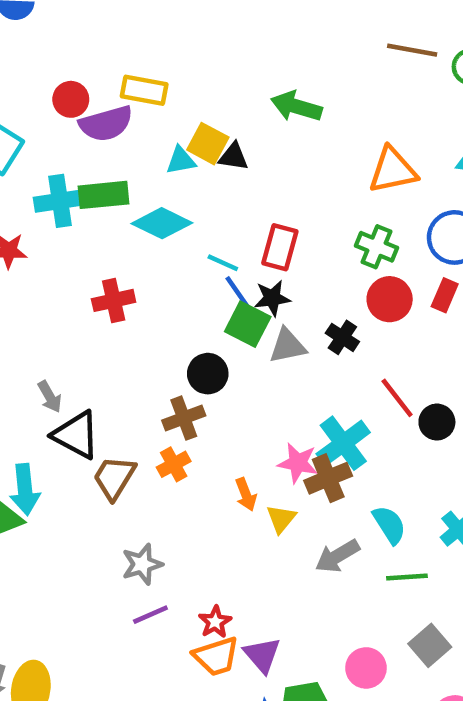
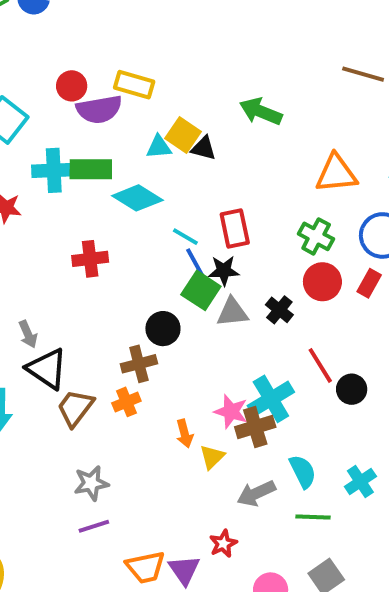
red rectangle: (280, 247) -> (235, 229), turned -33
red star: (215, 622) -> (223, 544), moved

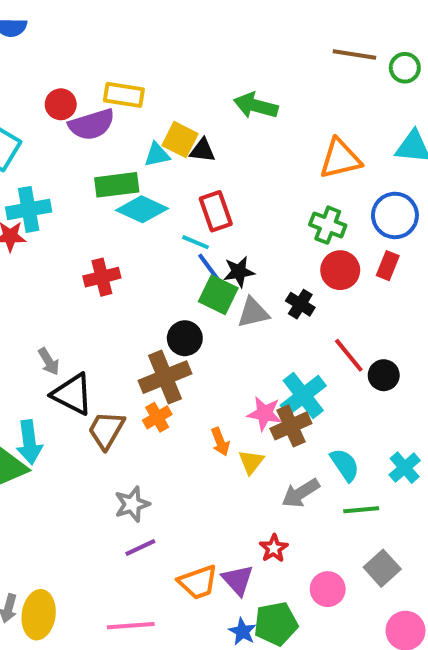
green rectangle: (91, 169) -> (117, 185), moved
cyan cross: (54, 170) -> (29, 209), moved
red rectangle: (235, 229) -> (216, 211), moved
brown cross: (139, 364) -> (165, 377), size x1.4

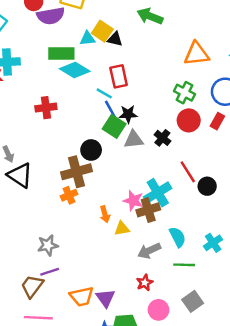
brown trapezoid: (106, 430) -> (32, 286), moved
yellow triangle: (251, 462) -> (122, 229), turned 35
red star: (274, 548) -> (145, 283), moved

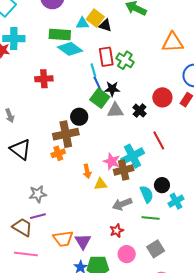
cyan line: (104, 93) -> (93, 70), turned 40
green cross: (184, 93) -> (125, 60), moved
black triangle: (20, 175) -> (20, 149), moved
black circle: (207, 186) -> (162, 185), moved
brown trapezoid: (32, 286) -> (22, 227), turned 80

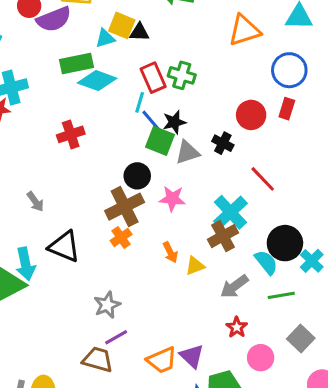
cyan line: (93, 70) -> (140, 102), turned 48
pink star: (112, 161) -> (172, 199), moved
black circle: (162, 185) -> (285, 243), size x1.5

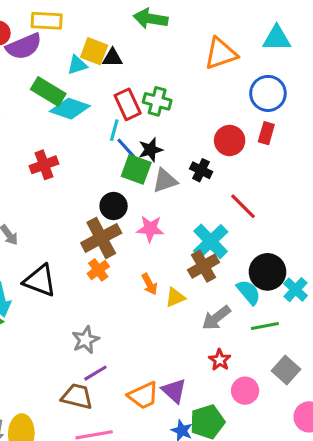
green rectangle: (76, 64) -> (48, 92), turned 44

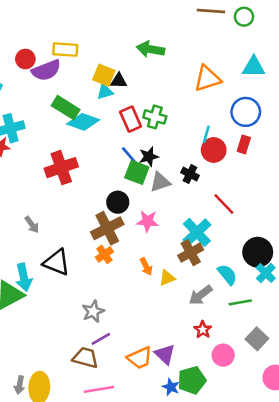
cyan triangle: (77, 65) -> (105, 92), moved
cyan line: (114, 130) -> (206, 134), moved
red cross: (44, 165) -> (61, 168), size x1.4
black circle: (268, 272) -> (258, 252), moved

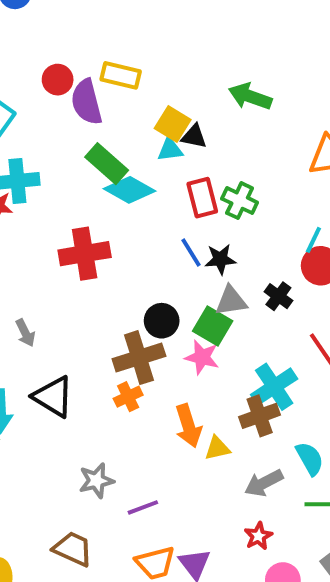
purple semicircle: (46, 70) -> (87, 102), turned 88
green square: (137, 172) -> (213, 326), moved
orange arrow: (146, 267) -> (188, 426), size x1.5
purple line: (101, 339) -> (143, 507), moved

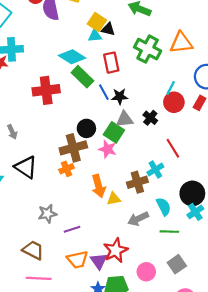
green rectangle: (107, 164) -> (82, 77), moved
green cross: (240, 201) -> (148, 49), moved, size x1.4
cyan cross: (274, 387) -> (155, 170), moved, size x0.7
red star: (258, 536) -> (116, 250), moved, size x1.6

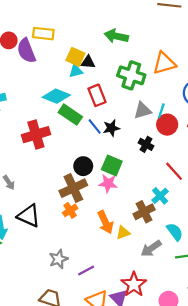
gray triangle: (125, 119) -> (143, 111), moved

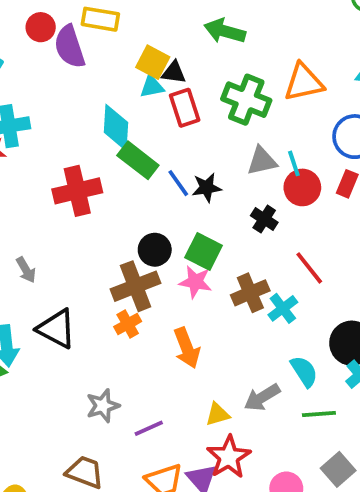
red rectangle: (97, 95) -> (185, 108), moved
cyan diamond: (56, 96) -> (116, 127), turned 68
cyan line: (161, 111) -> (294, 163), turned -40
brown cross: (144, 212) -> (250, 293), moved
yellow triangle: (123, 233) -> (218, 414), moved

